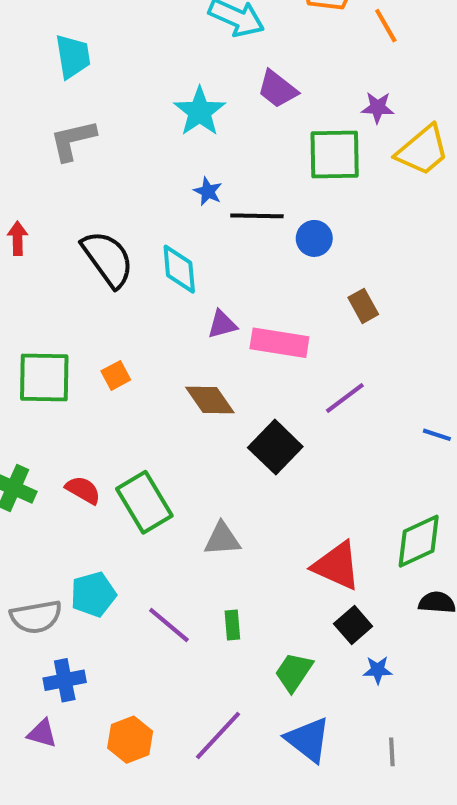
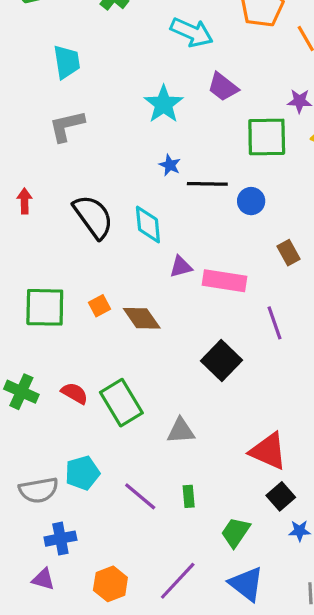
purple line: (345, 398) -> (275, 323), turned -72
brown diamond: (210, 400) -> (142, 318), moved

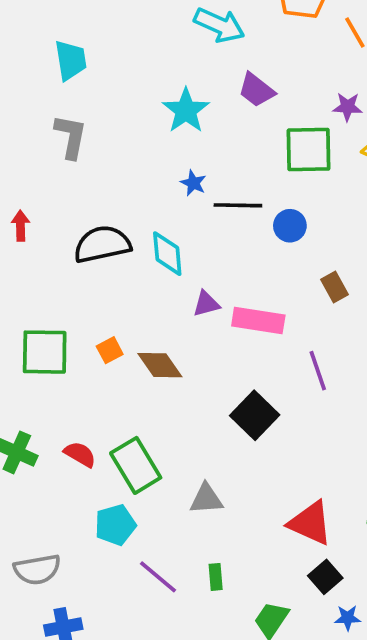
gray L-shape: (67, 126) -> (71, 137), turned 114
black semicircle: (93, 217) -> (102, 244), turned -66
cyan pentagon: (82, 473) -> (115, 525), moved

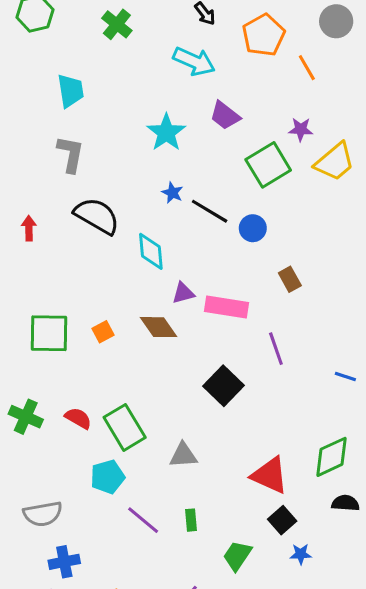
green square: (308, 150) -> (268, 165), turned -30
black line: (238, 205) -> (210, 211), turned 30
black semicircle: (102, 244) -> (97, 216), moved, turned 42
brown diamond: (160, 365) -> (159, 327), moved

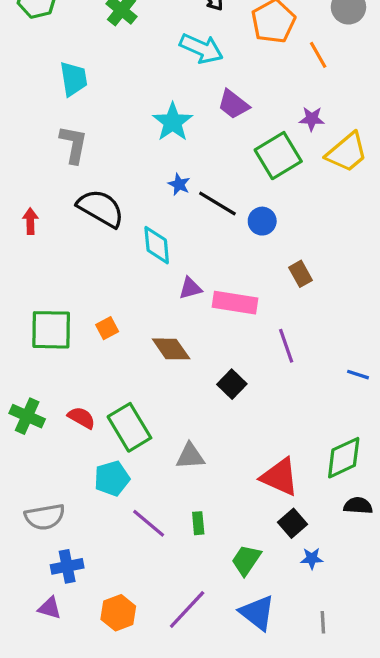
brown diamond: (159, 327) -> (171, 349), moved
black square: (223, 386) -> (232, 384), size x0.7

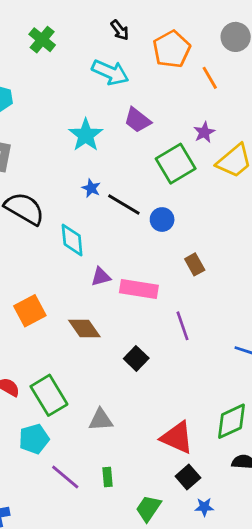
purple star: (312, 119) -> (204, 132), turned -30
orange square: (107, 328) -> (30, 311), size x1.6

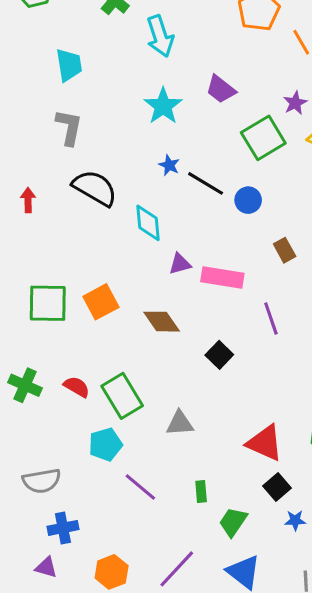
cyan arrow: (110, 72) -> (160, 36), moved, turned 48
green rectangle: (108, 477) -> (201, 492), moved

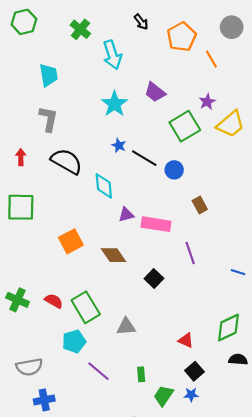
red arrow: (28, 200) -> (21, 157), moved
green square: (48, 303) -> (21, 207), moved
red triangle: (265, 443) -> (186, 340), size x0.6
blue star: (295, 520) -> (191, 395), moved

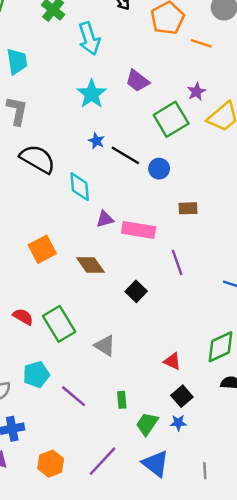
orange line: (211, 59) -> (201, 43), turned -42
brown rectangle: (200, 205) -> (188, 208), turned -63
gray triangle: (126, 326) -> (105, 346), turned 36
cyan pentagon: (74, 341) -> (36, 375), moved

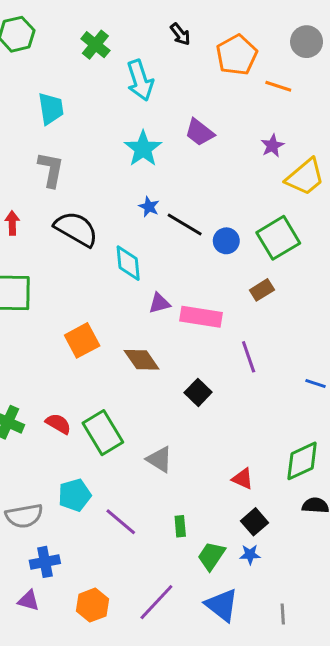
green square: (171, 119) -> (278, 238), moved
brown rectangle: (188, 208) -> (262, 290), turned -30

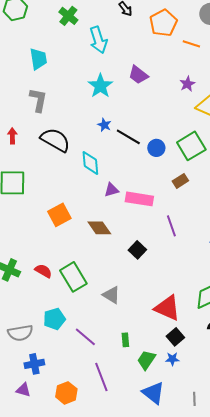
red triangle: (243, 479) -> (167, 308), size x1.8
purple line: (156, 602) -> (101, 377), moved, turned -64

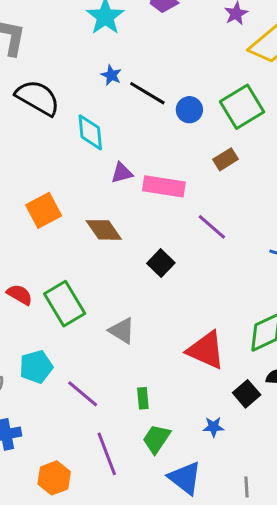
purple line: (171, 226) -> (212, 227), turned -30
black square: (175, 337) -> (247, 394), moved
green trapezoid: (146, 360) -> (156, 439), moved

